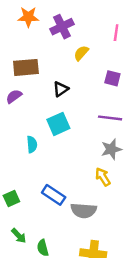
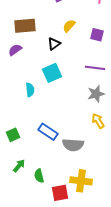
yellow semicircle: (81, 53) -> (69, 26), moved
yellow arrow: (103, 177) -> (98, 121), moved
green arrow: (19, 236) -> (19, 166), turned -96

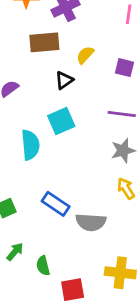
brown rectangle: (25, 26) -> (44, 42), moved
cyan semicircle: (30, 90) -> (30, 145), size x1.5
yellow cross: (81, 181) -> (120, 273), moved

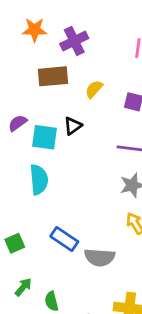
black triangle: (64, 80) -> (73, 126), moved
cyan square: (61, 121) -> (44, 137), moved, turned 32

